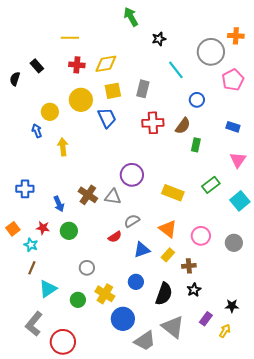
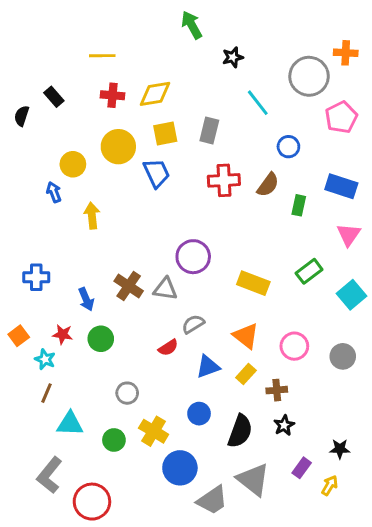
blue rectangle: (233, 127) -> (341, 186), size x1.5
green rectangle: (196, 145) -> (299, 205), moved
cyan triangle: (48, 289) -> (70, 424), turned 36

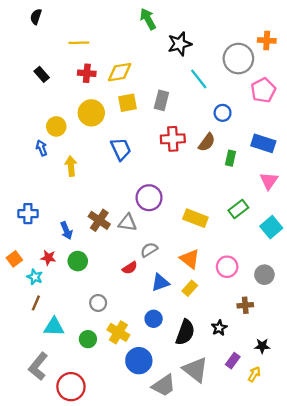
black star: (233, 57) -> (180, 44), size x1.5
black semicircle: (22, 116) -> (36, 17), moved
blue trapezoid: (156, 173) -> (121, 149), moved
brown cross: (277, 390) -> (245, 305), moved

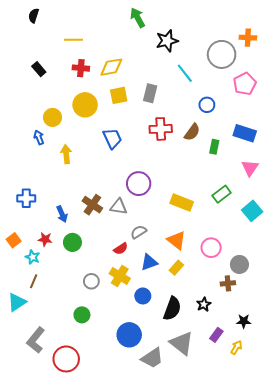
gray circle: (264, 275) -> (239, 264), moved
cyan triangle: (54, 327) -> (17, 302), moved, turned -36
yellow cross: (118, 332) -> (120, 276), moved

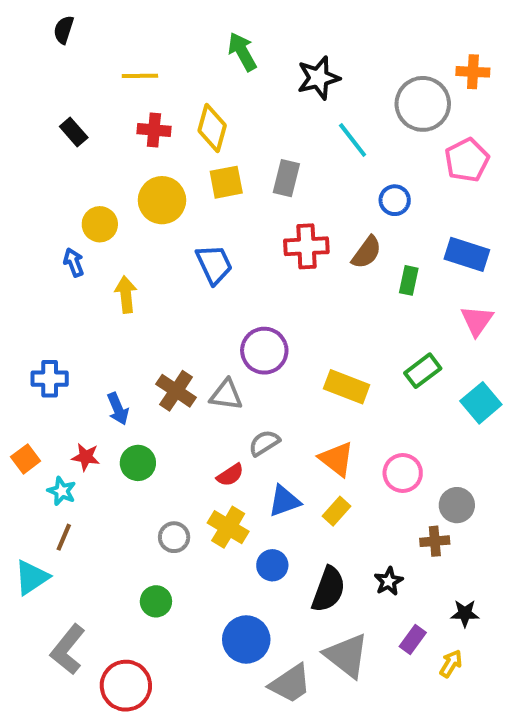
green arrow: (138, 18) -> (242, 52), moved
yellow diamond: (111, 67) -> (212, 128), turned -65

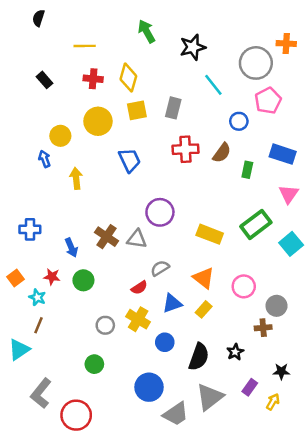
pink pentagon: (467, 160) -> (268, 101), moved
green rectangle: (423, 371) -> (256, 224), size x1.4
gray triangle: (347, 656) -> (210, 397), turned 44

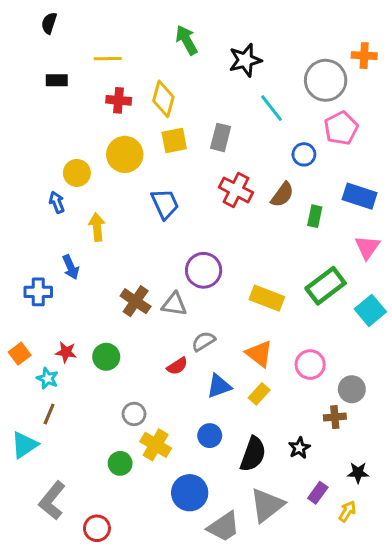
black rectangle: (45, 80) -> (57, 80), moved, turned -49
red cross: (185, 149) -> (236, 190), turned 30
blue arrow: (71, 248) -> (71, 267), moved
yellow cross: (138, 319) -> (156, 445), moved
red circle: (76, 415) -> (97, 528), size x0.7

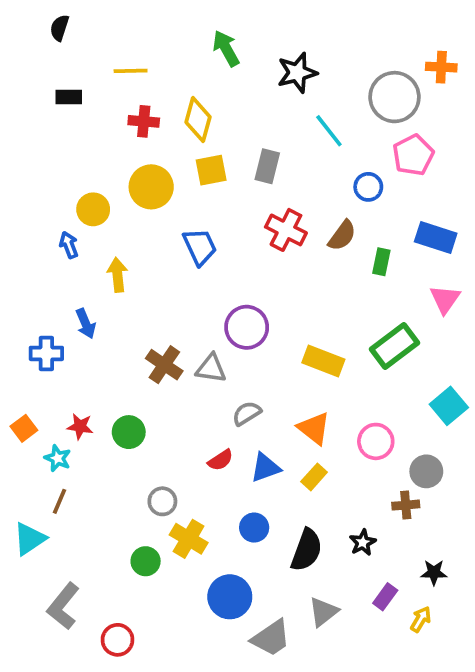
cyan square: (370, 310) -> (449, 406), moved
red semicircle: (177, 366) -> (220, 460), moved
gray triangle: (267, 505) -> (323, 612), size x0.7

